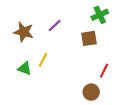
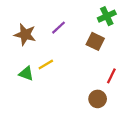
brown square: (89, 38) -> (95, 41), turned 35
yellow line: (43, 60) -> (46, 64), turned 32

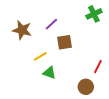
brown square: (95, 41) -> (65, 42), moved, turned -35
green triangle: (26, 74) -> (49, 73), moved

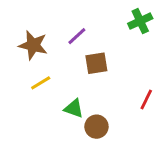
yellow line: (40, 56) -> (41, 83), moved
brown circle: (86, 87) -> (96, 127), moved

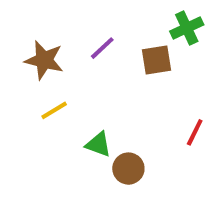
brown square: (96, 63) -> (157, 60), moved

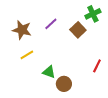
brown square: (157, 60) -> (78, 30), turned -35

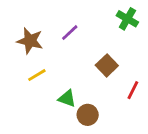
green cross: (93, 14) -> (127, 19), turned -35
brown square: (78, 30) -> (107, 65), moved

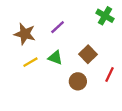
green triangle: (67, 98) -> (55, 58), moved
brown circle: (88, 115) -> (78, 81), moved

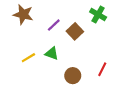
brown star: (25, 34) -> (23, 14), moved
brown square: (88, 54) -> (75, 31), moved

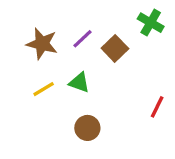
brown star: (23, 14) -> (42, 44), moved
brown circle: (73, 76) -> (87, 128), moved

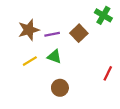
purple line: (83, 39) -> (52, 34), moved, turned 32
brown star: (42, 44) -> (29, 30), turned -30

